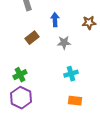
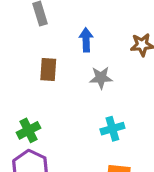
brown rectangle: (32, 38) -> (48, 69), turned -48

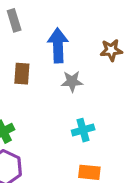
blue arrow: (86, 40) -> (58, 45), size x1.5

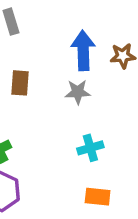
blue arrow: (58, 45) -> (83, 50), moved

